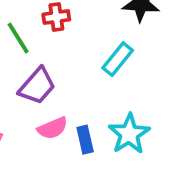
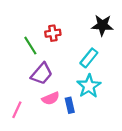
cyan star: (129, 134) -> (89, 86), moved

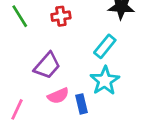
green line: (30, 46) -> (20, 16), moved

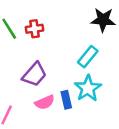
red cross: (61, 16) -> (35, 29), moved
blue rectangle: (81, 104) -> (66, 100), moved

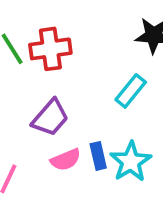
red cross: (35, 29) -> (50, 49), size x1.5
cyan star: (88, 88) -> (131, 162), moved

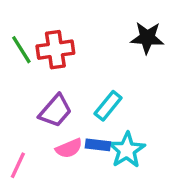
cyan rectangle: (131, 91) -> (108, 106), moved
blue rectangle: (98, 156) -> (98, 145), turned -70

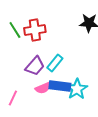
cyan rectangle: (108, 106) -> (55, 63), moved
blue rectangle: (98, 145) -> (60, 86), size x1.5

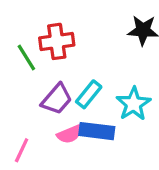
green line: (15, 30) -> (26, 57), moved
cyan star: (77, 89) -> (134, 104), moved

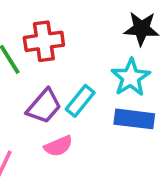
cyan star: (134, 104) -> (131, 77), moved
blue rectangle: (97, 131) -> (134, 119), moved

